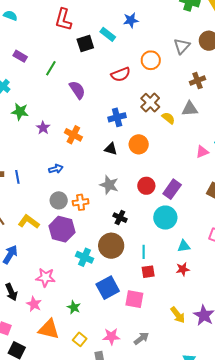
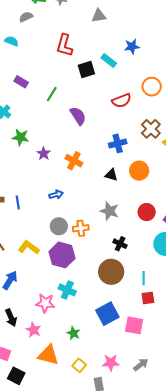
cyan cross: (84, 257) -> (67, 290), moved

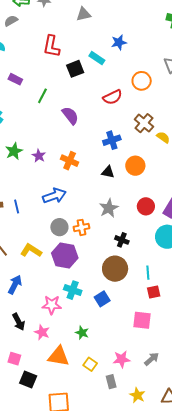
purple rectangle: (21, 82) -> (15, 79), moved
green star: (21, 137) -> (14, 151), moved, turned -30
blue arrow: (56, 195) -> (54, 196), size x1.6
gray star: (109, 211) -> (109, 208), turned 30
blue square: (107, 314) -> (102, 299), moved, size x0.7

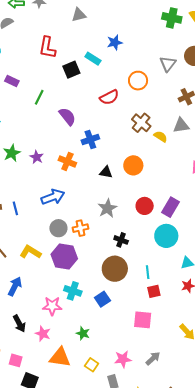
blue cross: (112, 140) -> (90, 139), moved

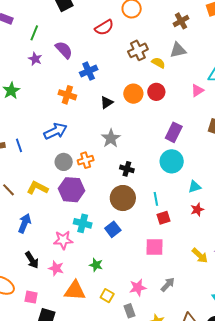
brown cross: (141, 123) -> (138, 50), turned 30
purple star: (37, 157) -> (35, 59), moved
black triangle: (106, 172) -> (107, 102), turned -40
red circle: (145, 206) -> (156, 92), moved

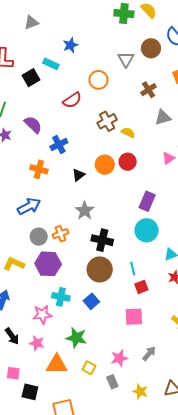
gray triangle: (178, 50) -> (163, 118), moved
black cross: (127, 169) -> (102, 240), size x1.5
green star: (96, 265) -> (76, 338), size x1.5

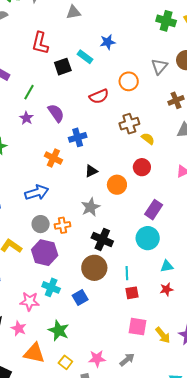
orange circle: (105, 165) -> (117, 185), moved
pink square: (134, 317) -> (138, 327), moved

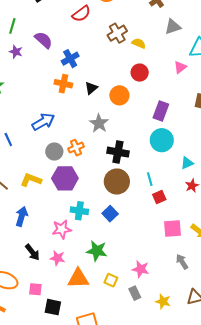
orange cross: (53, 158) -> (63, 84), moved
pink star: (97, 359) -> (141, 269), turned 30
gray arrow: (127, 360) -> (182, 262), moved, turned -70

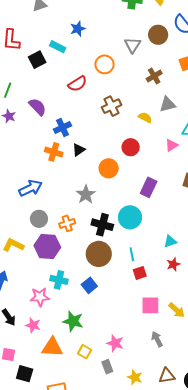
yellow semicircle: (139, 43) -> (145, 117), moved
black triangle: (91, 88) -> (79, 150), moved
cyan circle: (162, 140) -> (130, 217), moved
orange cross: (76, 148) -> (67, 223), moved

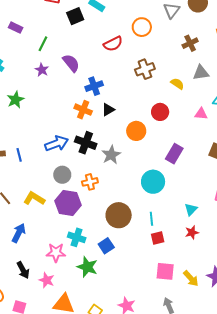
pink triangle: (172, 145) -> (201, 114), turned 32
black cross: (102, 225) -> (86, 143), moved
cyan triangle: (170, 241) -> (191, 209), turned -32
green star: (73, 321) -> (87, 267), moved

